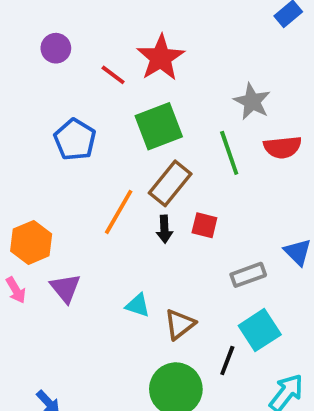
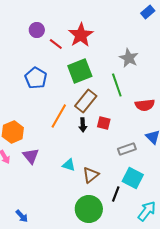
purple circle: (56, 48) -> (37, 30), moved
red semicircle: (283, 147) -> (145, 105), moved
cyan square: (260, 330) -> (133, 178), turned -30

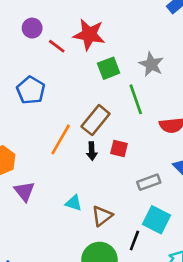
red star: (81, 35) -> (89, 35), turned -30
green square: (80, 71) -> (109, 68), moved, size x0.7

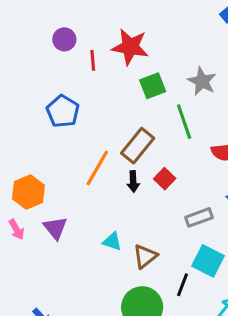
red line: (57, 46) -> (93, 60), turned 48
red square: (119, 149) -> (165, 179), turned 30

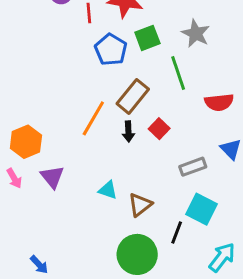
blue pentagon: (63, 111) -> (111, 50), moved

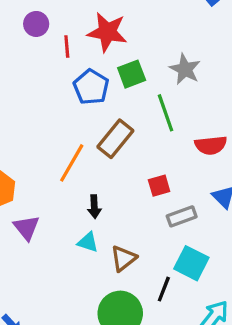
red square: (159, 129) -> (159, 186), moved, turned 30
black arrow: (128, 132) -> (94, 207), moved

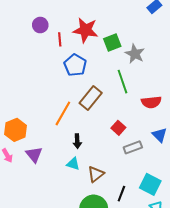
green square: (132, 74) -> (112, 42), moved
red square: (159, 186) -> (118, 128), turned -32
cyan square: (191, 263) -> (150, 184), moved

